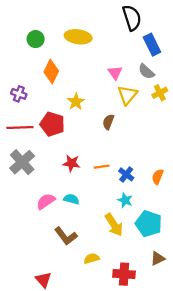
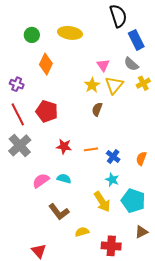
yellow star: (76, 102) -> (92, 85), moved
red line: (20, 127) -> (18, 114), turned 65

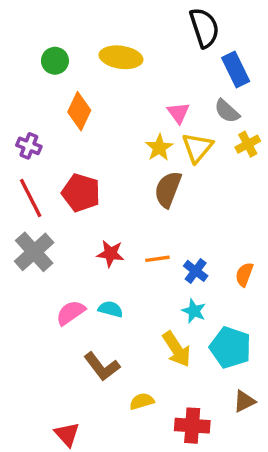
brown semicircle: (97, 109) -> (168, 189), size x1.5

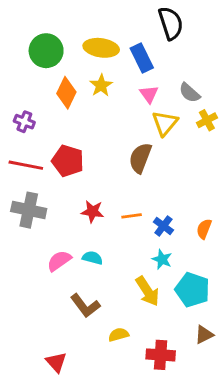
green circle: (55, 61) -> (46, 51), size x1.5
blue rectangle: (236, 69) -> (142, 58), moved
yellow star: (159, 148) -> (101, 85), moved
red line: (31, 198) -> (26, 165), turned -52
gray cross: (34, 252) -> (29, 210), turned -36

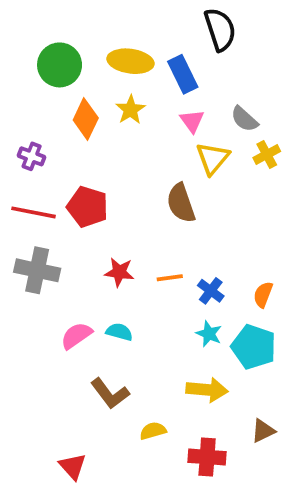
brown semicircle: (140, 158) -> (181, 203), turned -40
cyan pentagon: (192, 290) -> (254, 347), moved
yellow arrow: (147, 291) -> (207, 390), moved, turned -52

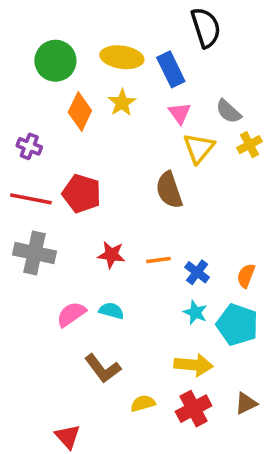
red cross: (207, 457) -> (194, 409), moved, turned -32

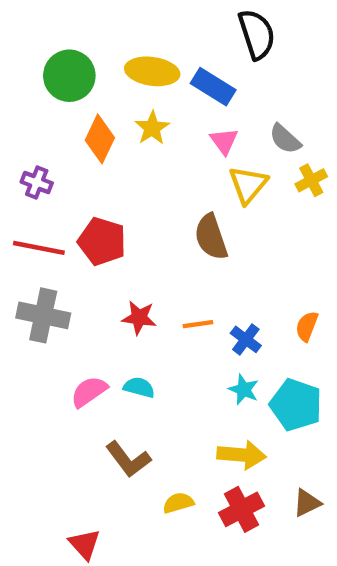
blue rectangle: (171, 69) -> (213, 87), turned -32
orange semicircle: (246, 276) -> (307, 326), moved

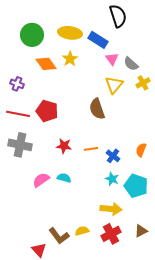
orange diamond: (100, 139) -> (46, 64), turned -60
pink triangle: (224, 141) -> (112, 59), moved
brown L-shape: (128, 459) -> (59, 236), moved

